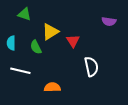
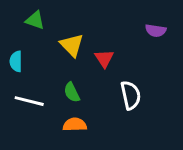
yellow triangle: (50, 32) -> (72, 45), turned -42
green semicircle: (36, 47) -> (72, 92), moved

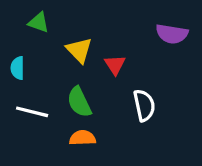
purple semicircle: (156, 31) -> (172, 34), size x1.4
green semicircle: (72, 92) -> (79, 102), size x1.4

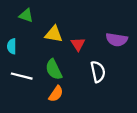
purple semicircle: (172, 34) -> (117, 40), moved
yellow triangle: (79, 50) -> (54, 34), turned -36
orange semicircle: (82, 138) -> (56, 94), turned 126

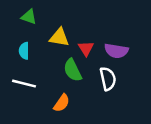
purple semicircle: (117, 40) -> (116, 51), moved
cyan semicircle: (12, 46) -> (24, 51), moved
green semicircle: (54, 69) -> (73, 70), moved

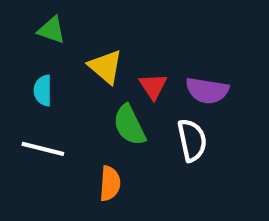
yellow triangle: (59, 37) -> (106, 67), turned 30
orange semicircle: (62, 103) -> (110, 183), turned -30

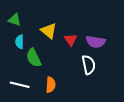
green triangle: (51, 30) -> (15, 20), moved
green semicircle: (129, 125) -> (34, 58), moved
white line: (43, 149) -> (20, 85), moved

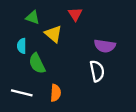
green triangle: (15, 20) -> (33, 17), moved
red triangle: (71, 40) -> (75, 14), moved

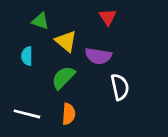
red triangle: (75, 14) -> (108, 17), moved
purple semicircle: (105, 46) -> (98, 56), moved
green semicircle: (37, 63) -> (63, 78), moved, turned 70

